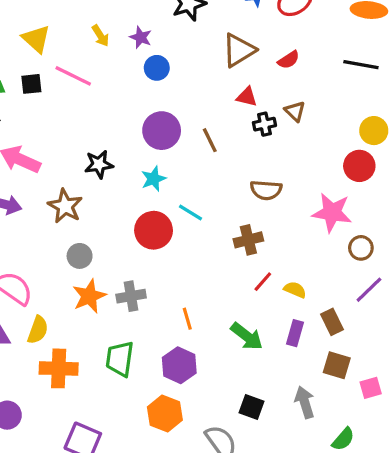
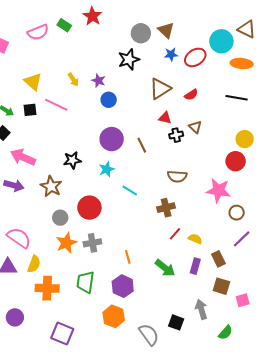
red circle: (154, 230) -> (89, 208), moved
black square: (252, 407) -> (176, 322), moved

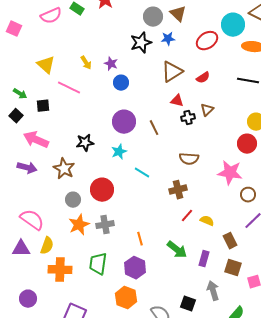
blue star: (171, 54) -> (168, 39), moved
black square: (30, 110) -> (43, 106), moved
brown triangle: (195, 127) -> (207, 110), turned 32
purple rectangle: (195, 266) -> (204, 259), moved

